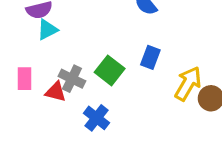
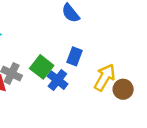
blue cross: (96, 118) -> (57, 80), moved

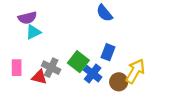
brown circle: (123, 89) -> (119, 82), moved

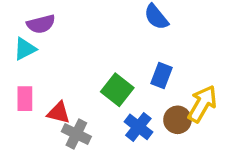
cyan triangle: (33, 32) -> (25, 49), moved
gray cross: (51, 68) -> (76, 134), moved
blue cross: (93, 74) -> (138, 127), moved

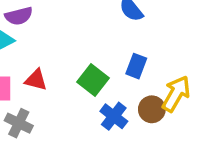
red triangle: (59, 113) -> (36, 80), moved
gray cross: (76, 134) -> (19, 123), moved

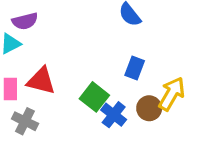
red triangle: (36, 80) -> (41, 81), size x1.4
green square: (93, 80) -> (94, 97), moved

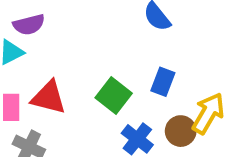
green square: (94, 97) -> (114, 96), moved

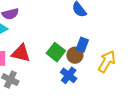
brown circle: (181, 131) -> (75, 55), moved

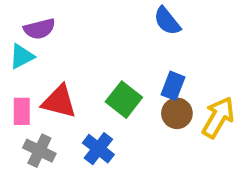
brown circle: (75, 55) -> (177, 113), moved
blue cross: (69, 75) -> (98, 149), moved

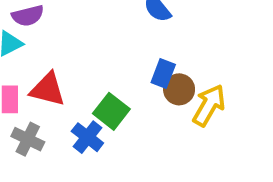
green square: (124, 100) -> (111, 111), moved
brown circle: (177, 113) -> (179, 89), moved

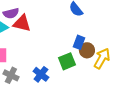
red triangle: (48, 89) -> (22, 23), moved
green square: (111, 111) -> (67, 61), moved, turned 30

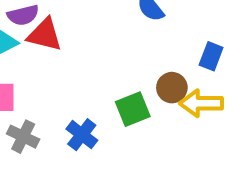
blue rectangle: (79, 42) -> (211, 56), moved
yellow arrow: (102, 58) -> (201, 103), turned -120

